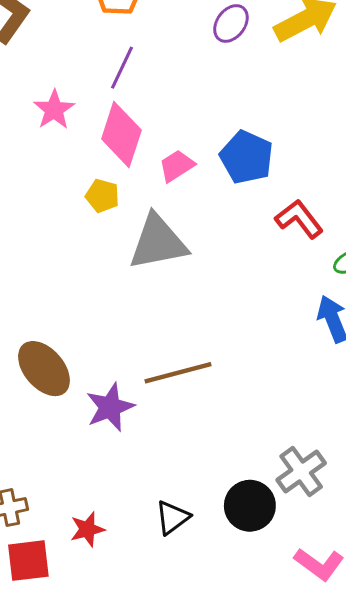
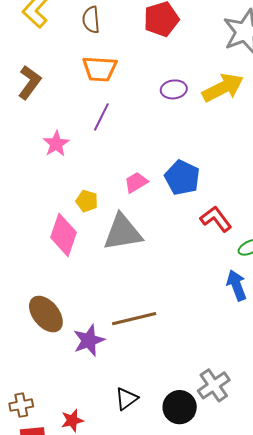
purple ellipse: (231, 23) -> (174, 89), turned 45
pink diamond: (121, 135) -> (64, 235), moved
black triangle: (172, 517) -> (127, 399), moved

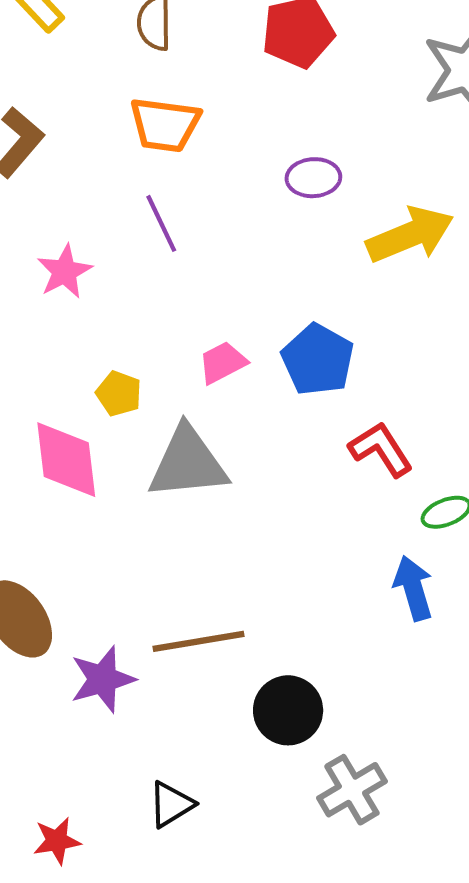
yellow arrow: (223, 88) -> (410, 235), moved
purple line: (101, 117) -> (161, 223), turned -56
pink diamond: (64, 235) -> (66, 460), turned -30
black circle: (180, 407) -> (288, 710), moved

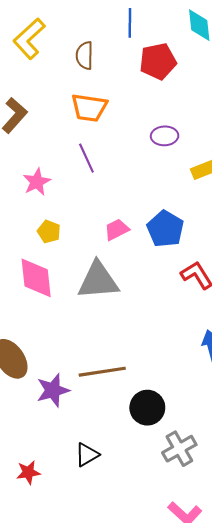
yellow pentagon: (119, 394) -> (49, 232), moved

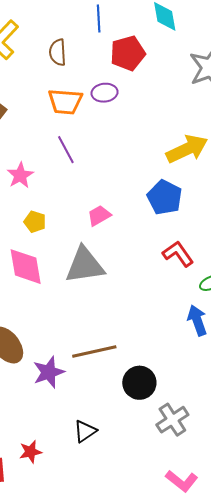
purple ellipse: (165, 136) -> (105, 93), moved
blue pentagon: (165, 229) -> (165, 197), moved

